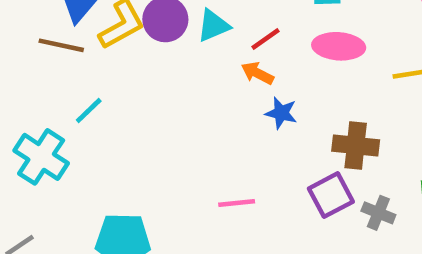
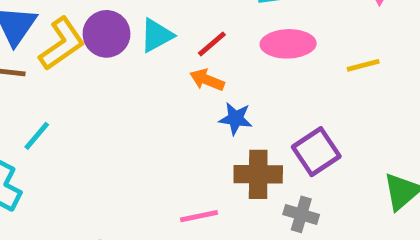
brown cross: (356, 146) -> (258, 174), moved
purple square: (331, 195) -> (316, 152), moved
gray cross: (378, 213) -> (301, 214), moved

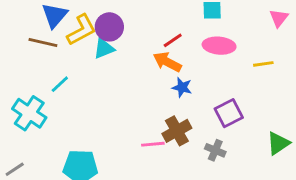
cyan triangle: (157, 35) -> (104, 49), moved
orange arrow: (207, 80) -> (167, 62), size x1.4
brown cross: (258, 174) -> (177, 131), moved, turned -36

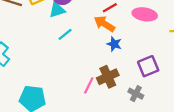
cyan line: (60, 84) -> (65, 34), moved
pink line: (153, 144) -> (89, 85), turned -63

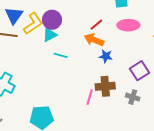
cyan line: (65, 34) -> (61, 55), turned 64
brown cross: (108, 77) -> (105, 86), turned 30

